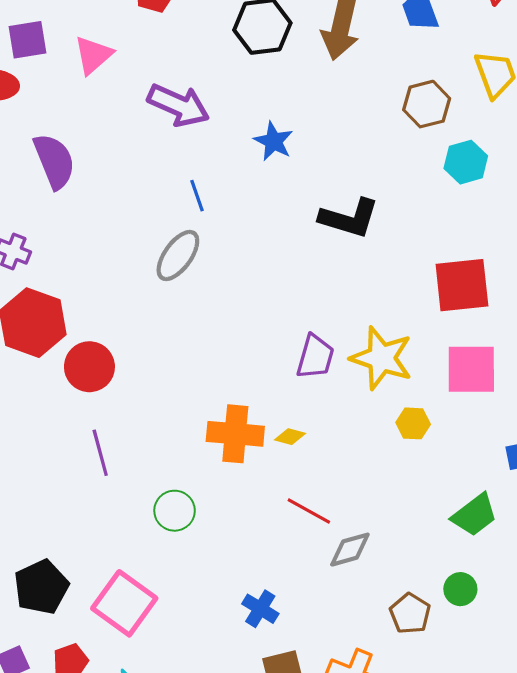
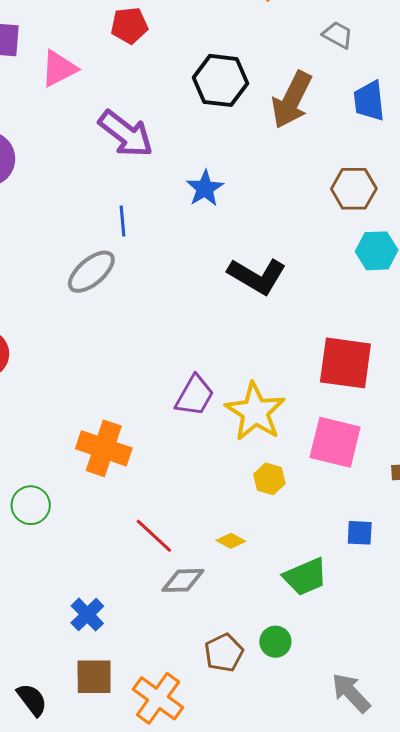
yellow diamond: (290, 437) -> (231, 541), moved

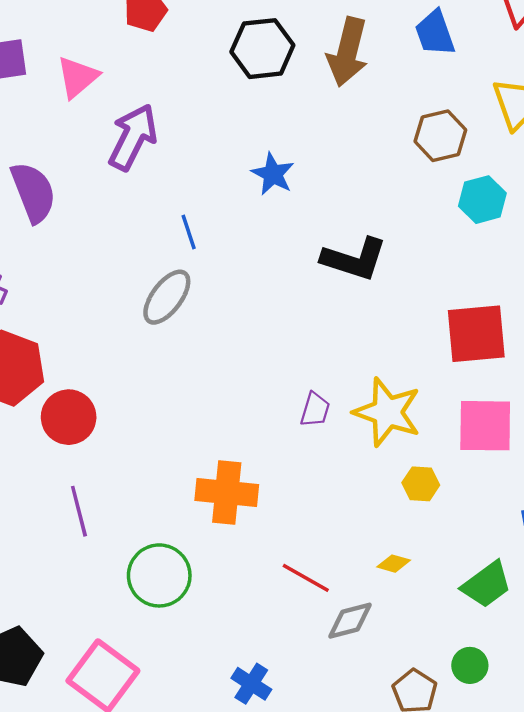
purple arrow: (126, 134) -> (133, 137), moved, turned -88
purple trapezoid: (195, 396) -> (315, 410), size x0.7
green circle: (31, 505) -> (159, 575), size x1.4

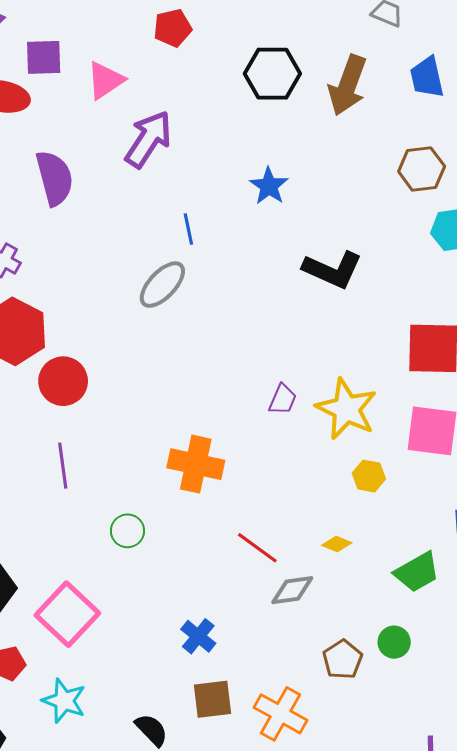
green circle: (159, 575) -> (127, 531), size x0.6

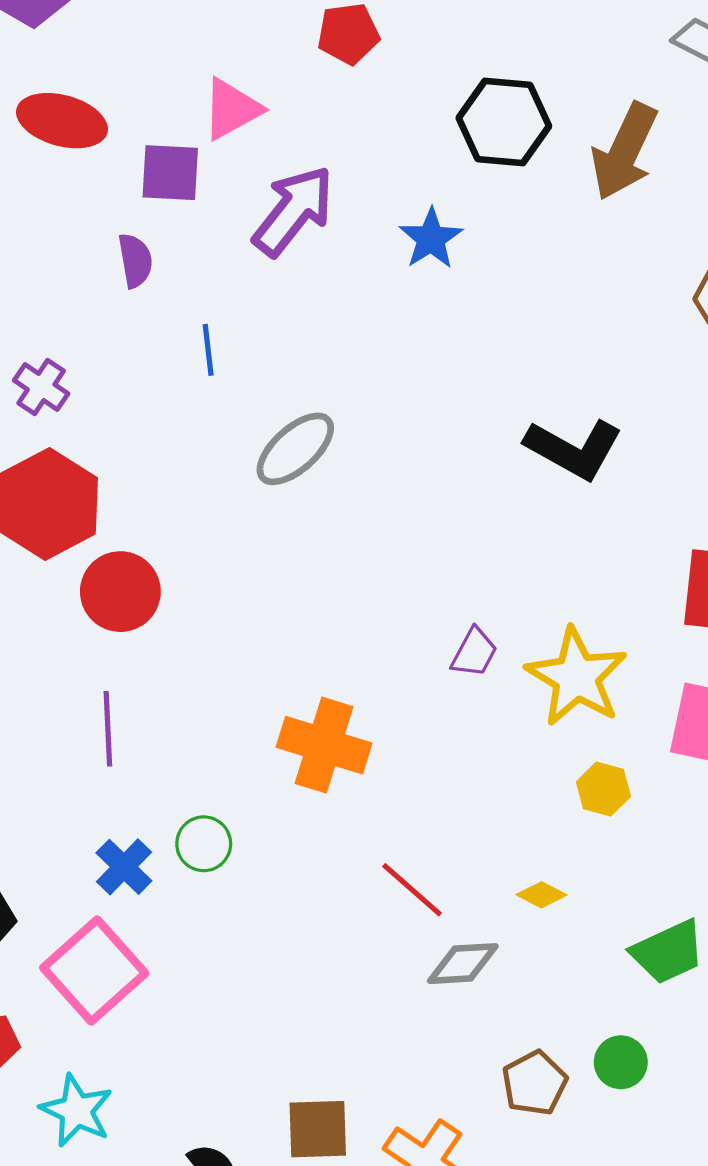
purple square: (44, 57) -> (170, 173), moved
purple semicircle: (55, 178) -> (135, 261), size x0.6
blue star: (269, 186) -> (431, 239), moved
blue line: (188, 229) -> (208, 350), moved
blue cross: (198, 636) -> (124, 867), moved

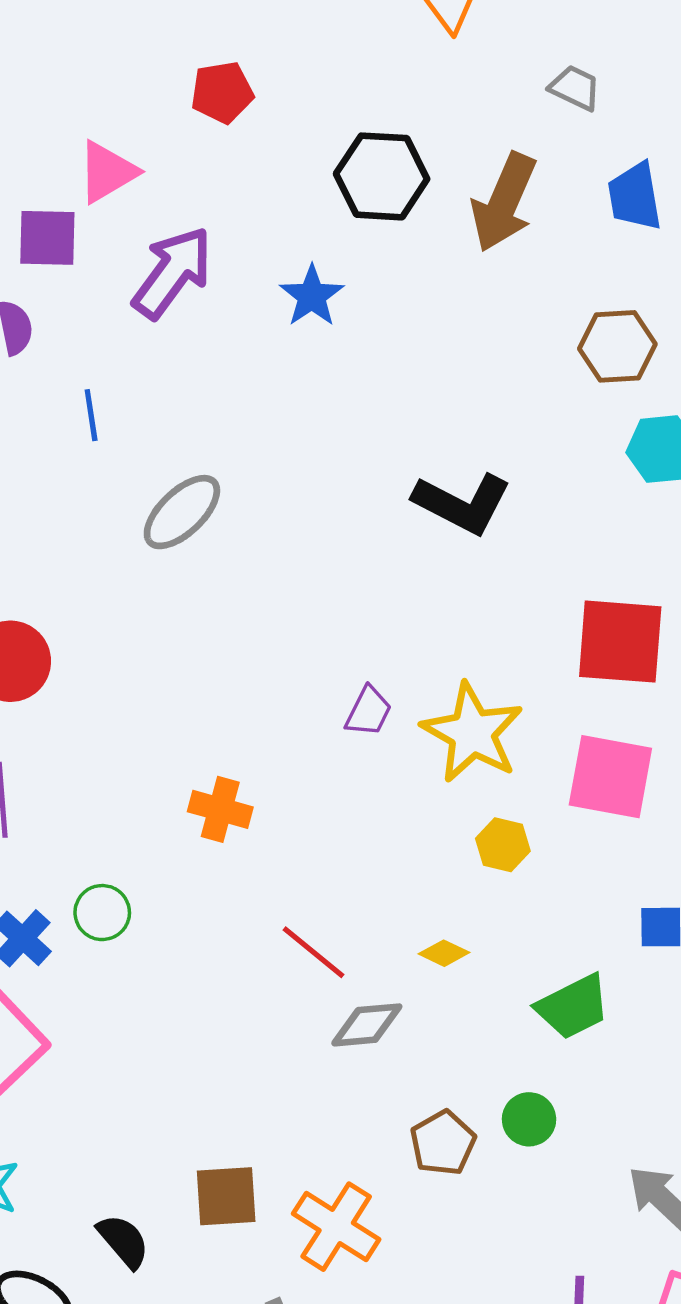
orange cross: (324, 745) -> (220, 809), size x0.7

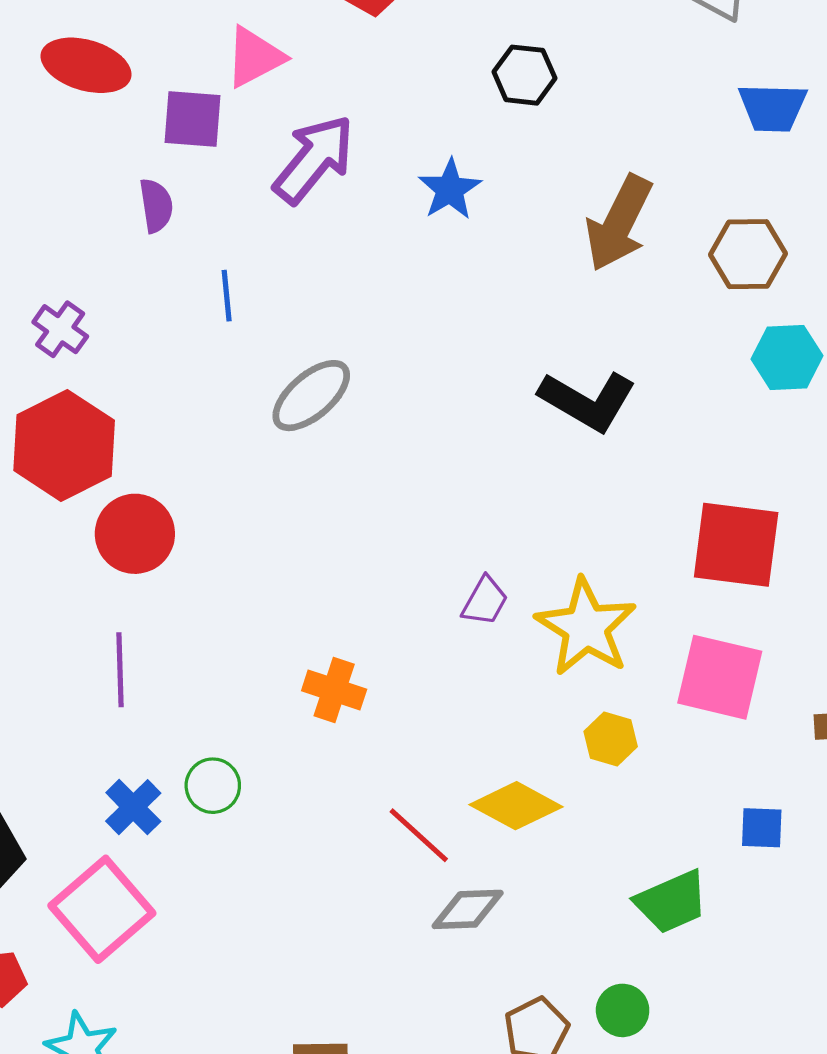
black hexagon: (382, 176) -> (524, 75), size x0.7
blue trapezoid: (635, 197) -> (773, 108), turned -82
brown arrow: (504, 202) -> (619, 223), moved
yellow diamond: (444, 953) -> (516, 806), moved, size x1.8

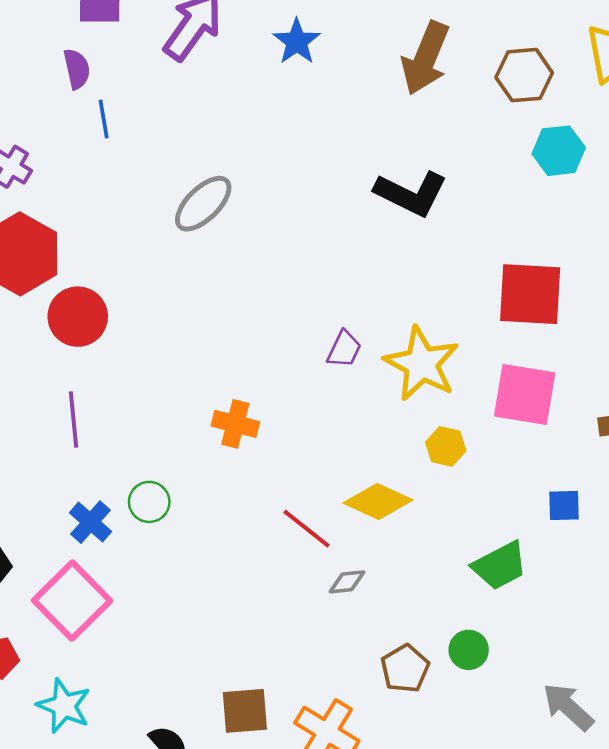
blue line: (227, 296) -> (104, 119), moved
gray diamond: (468, 909) -> (347, 582), size x0.7

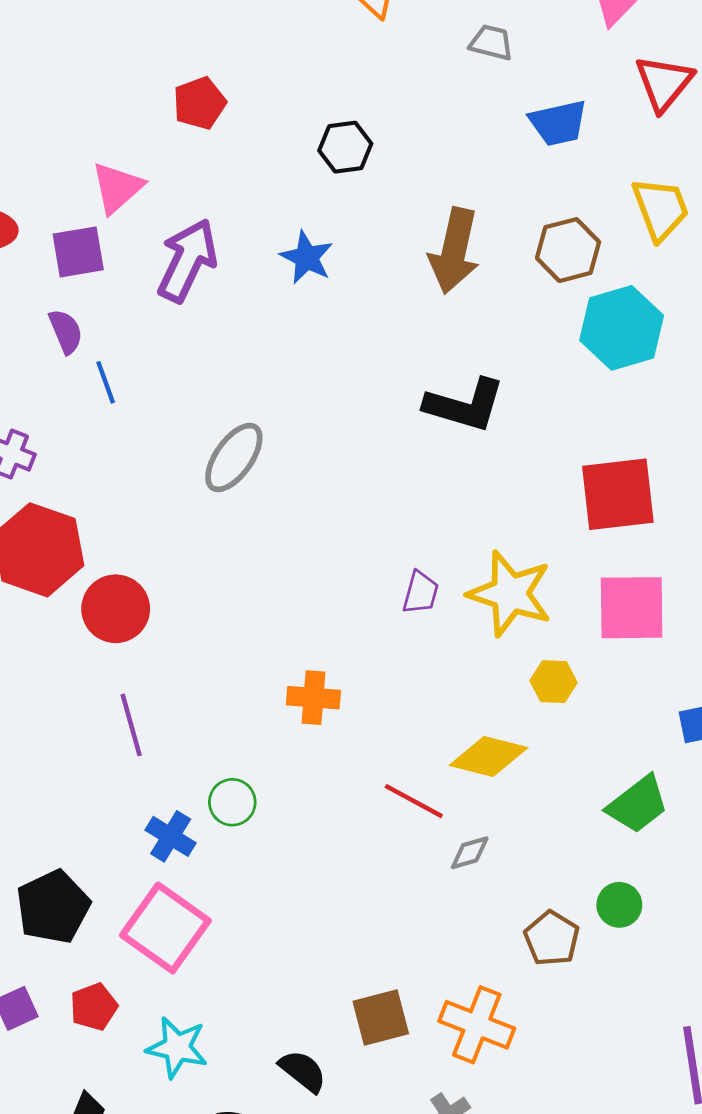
cyan hexagon: (559, 151) -> (622, 328), size x1.4

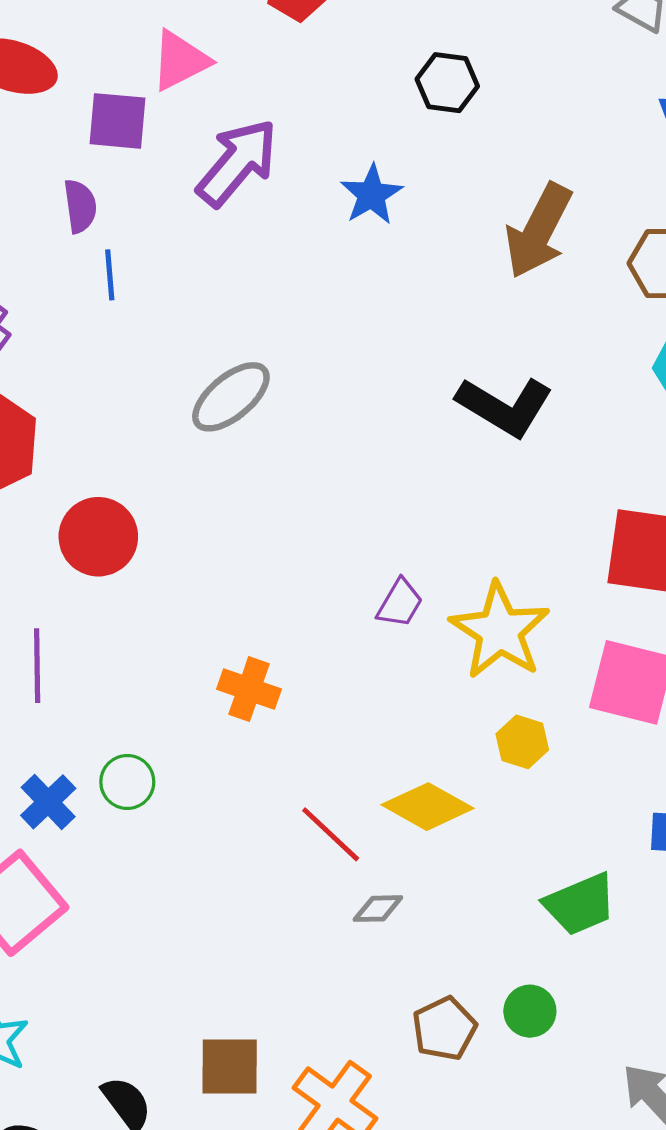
red circle: (116, 609) -> (98, 537), moved

